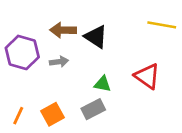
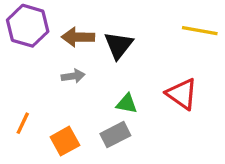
black triangle: (96, 37) -> (119, 45), turned 35
purple hexagon: (22, 52) -> (28, 26), moved
orange line: (18, 116) -> (23, 123), moved

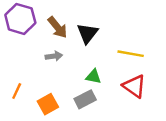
yellow line: (200, 31) -> (131, 54), moved
brown arrow: (78, 37) -> (57, 27), turned -130
red triangle: (182, 94) -> (134, 86), moved

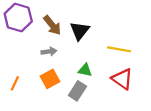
gray rectangle: (85, 99) -> (77, 91), turned -30
orange square: (48, 104) -> (50, 79), moved

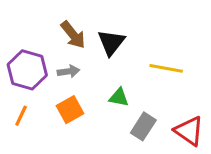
purple hexagon: (18, 18) -> (27, 70), moved
red triangle: (122, 79) -> (189, 131), moved
gray rectangle: (77, 91) -> (143, 126), moved

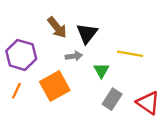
gray arrow: (68, 71) -> (74, 56), moved
green triangle: (119, 97) -> (101, 70), moved, turned 49
orange square: (70, 110) -> (55, 86), size x1.4

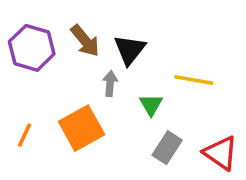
purple hexagon: (21, 55) -> (32, 48), moved
gray arrow: (74, 56) -> (110, 83), turned -77

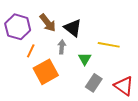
black triangle: (130, 50) -> (73, 28), turned -30
orange line: (25, 135) -> (31, 51), moved

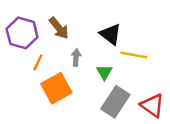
black triangle: (73, 28) -> (110, 34), moved
gray rectangle: (94, 83) -> (115, 102), size x1.4

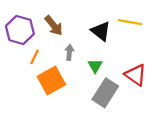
yellow line: (134, 55) -> (130, 22), moved
red triangle: (152, 105) -> (136, 75), moved

